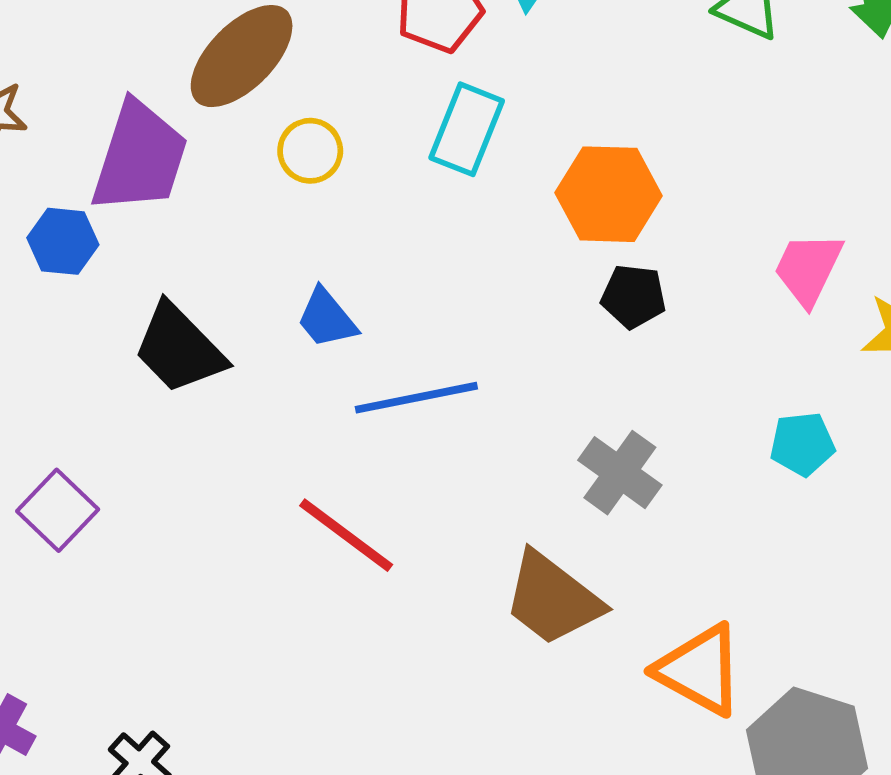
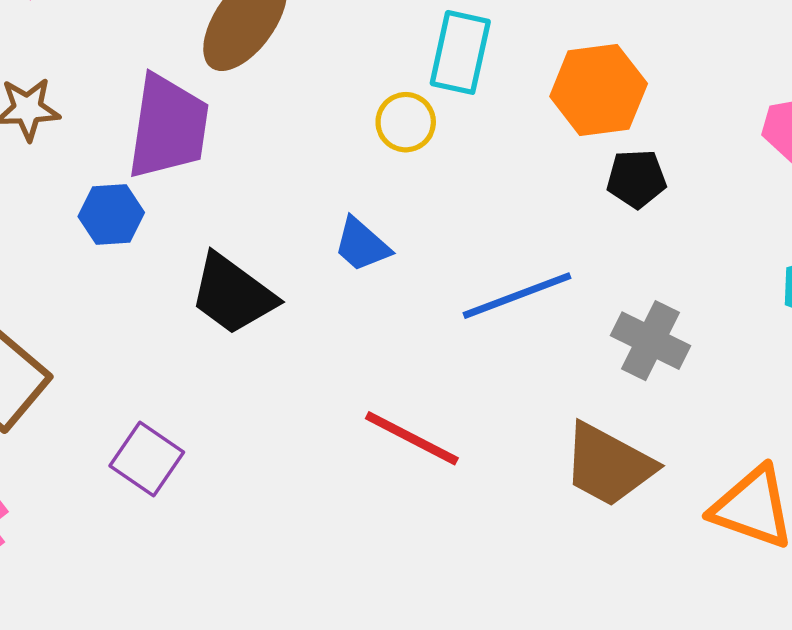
yellow circle: (310, 151) -> (406, 122), moved
blue line: (416, 398) -> (517, 296), moved

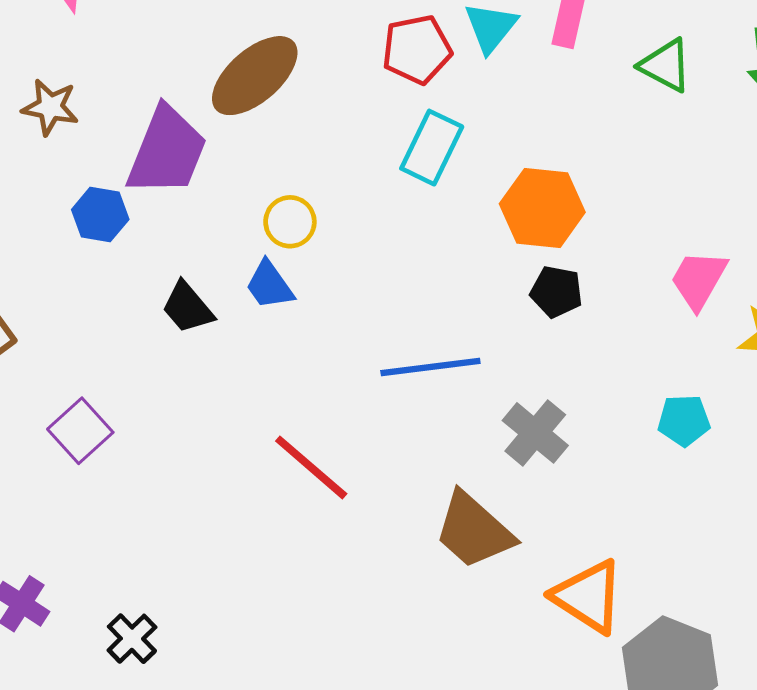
yellow circle: (406, 122) -> (290, 222), moved
blue trapezoid: (362, 245) -> (269, 285), moved
black trapezoid: (233, 294) -> (188, 308), size x0.7

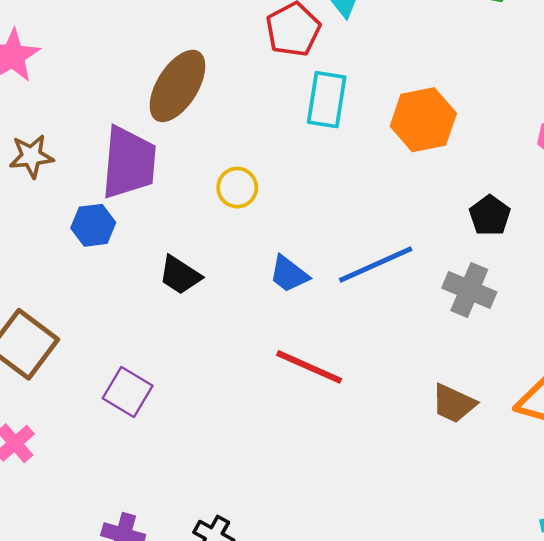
blue trapezoid: (269, 285) -> (289, 274), moved
black pentagon: (556, 292) -> (490, 216), moved, turned -30
brown trapezoid: (474, 531) -> (454, 403), moved, size x0.7

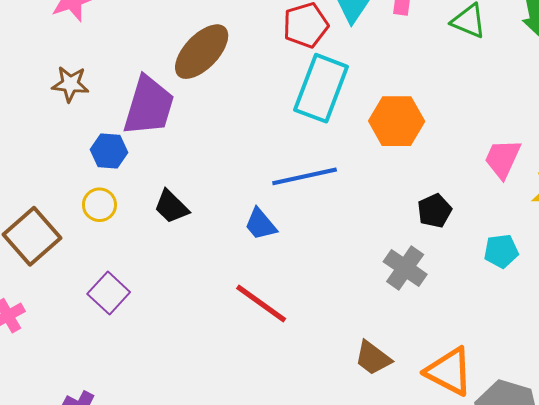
cyan rectangle: (327, 100) -> (321, 88), size x1.4
yellow circle: (237, 188) -> (99, 205), moved
blue line: (376, 264) -> (305, 176), moved

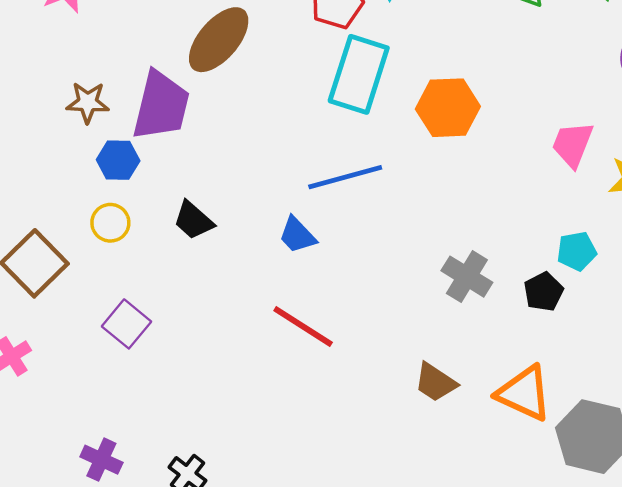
brown star: (70, 84) -> (88, 102), moved
black pentagon: (434, 211) -> (544, 292), moved

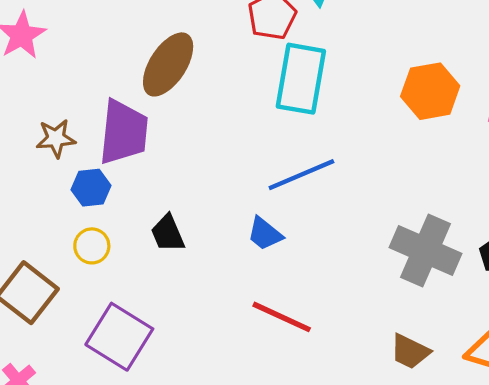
orange hexagon: (448, 108) -> (430, 91), moved
black trapezoid: (193, 220) -> (168, 233), turned 33
gray cross: (467, 277) -> (425, 251), size x1.5
purple square: (127, 324) -> (119, 337), size x1.5

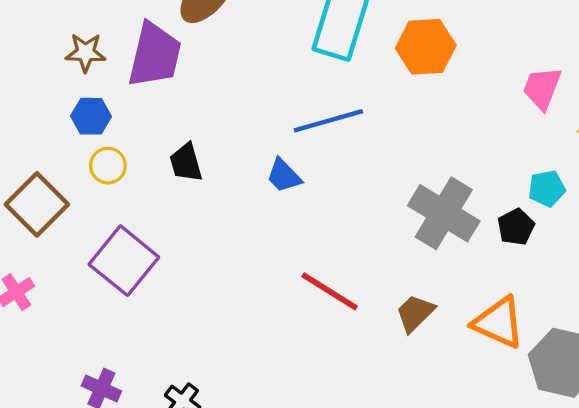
orange hexagon: (430, 91) -> (426, 47), moved
blue hexagon: (91, 188) -> (91, 116), moved
red line: (282, 317) -> (330, 291), moved
brown trapezoid: (410, 351) -> (415, 313), turned 102

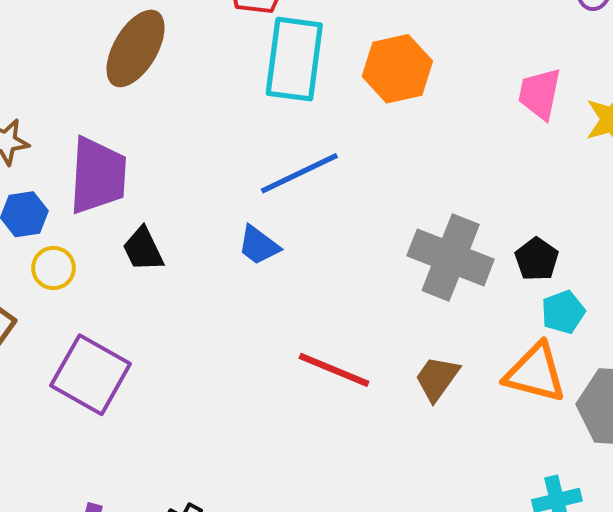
purple trapezoid: (155, 55) -> (98, 176), moved
cyan pentagon: (547, 189) -> (563, 312), moved

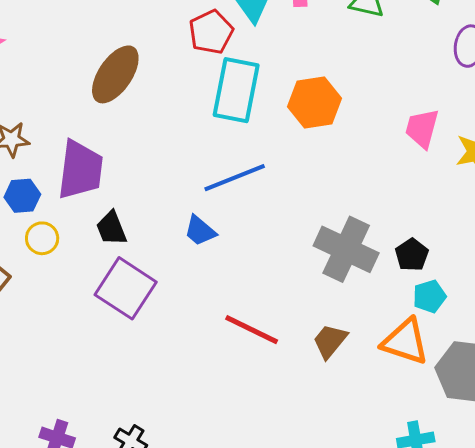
purple square: (91, 375) -> (126, 288), moved

